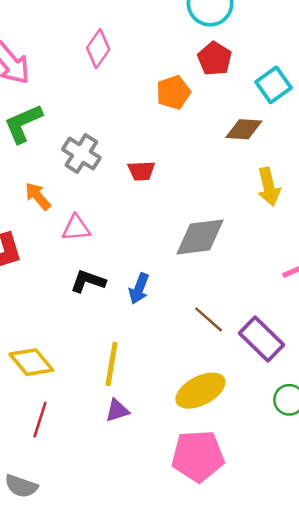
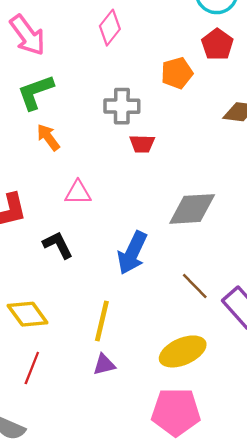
gray cross: (81, 154) -> (122, 106), moved, turned -36
orange arrow: (38, 196) -> (48, 137), moved
black L-shape: (88, 281) -> (58, 245), moved, turned 40
blue arrow: (139, 289) -> (132, 253), size x1.5

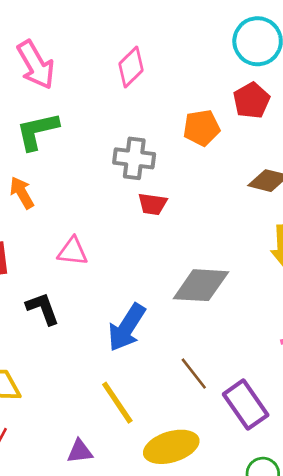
orange arrow: (48, 137) -> (22, 193), moved
yellow line: (102, 321) -> (117, 403), moved, turned -54

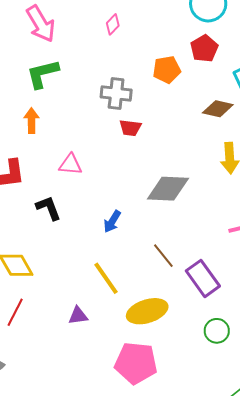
pink diamond: (131, 67) -> (113, 24), size x0.7
orange arrow: (22, 193) -> (31, 121), turned 30
blue arrow: (127, 327) -> (112, 221), size x0.6

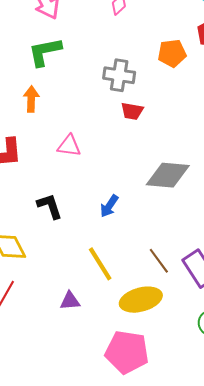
black L-shape: (48, 208) -> (50, 206), moved
brown line: (163, 256) -> (159, 261), moved

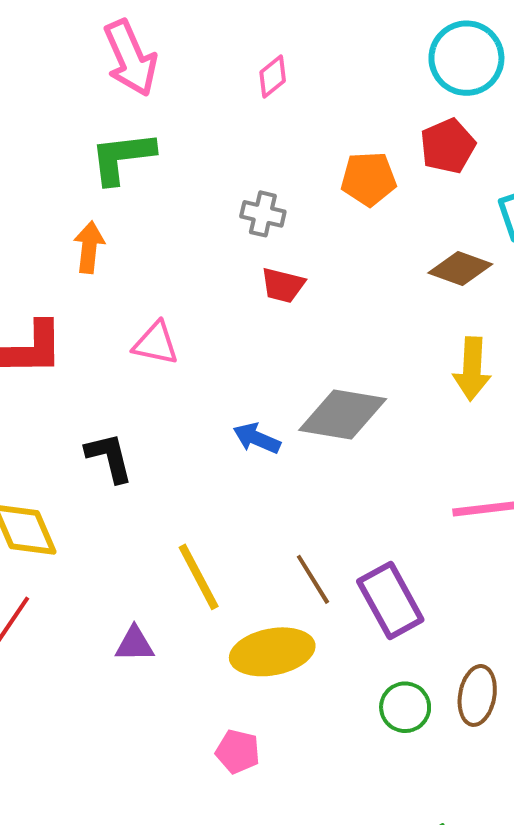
gray cross: (119, 75) -> (263, 214), size x0.7
blue arrow: (109, 206) -> (257, 438), moved, turned 75
pink pentagon: (127, 352) -> (238, 752), size x0.5

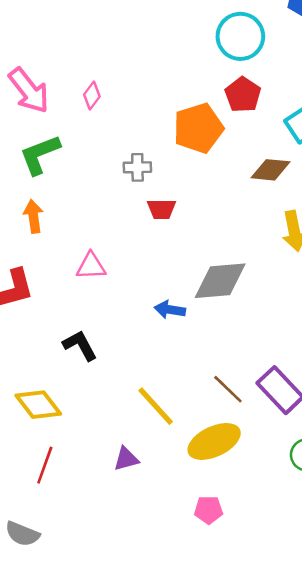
pink diamond: (273, 77) -> (92, 95), moved
orange pentagon: (369, 179) -> (198, 128), size x1.4

